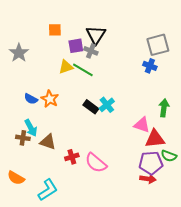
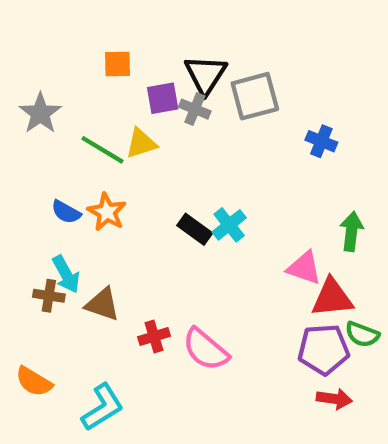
gray square: (158, 45) -> (255, 96), moved
green line: (83, 70) -> (102, 150), moved
red arrow: (148, 179) -> (334, 399), moved

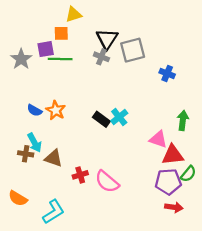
purple square: (163, 98) -> (46, 49), moved
yellow triangle: (141, 143) -> (74, 14), moved
green line: (102, 150) -> (60, 59), moved, turned -30
green semicircle: (362, 334) -> (188, 174), turned -72

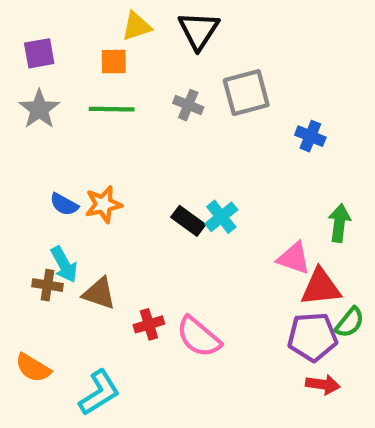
black triangle: (107, 39) -> (199, 31), moved
purple square: (46, 49) -> (39, 53), moved
orange star: (56, 110) -> (103, 204), turned 30

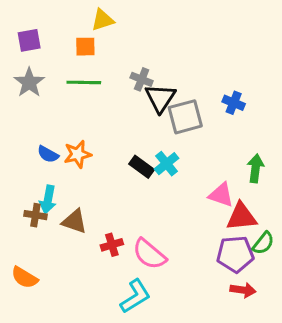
black triangle: (199, 31) -> (160, 98), moved
gray square: (246, 93) -> (185, 117), moved
cyan arrow: (64, 264) -> (48, 200), turned 40
cyan L-shape: (99, 393) -> (135, 296), moved

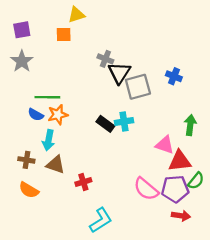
green line: (84, 82) -> (47, 97), moved
cyan cross: (167, 164) -> (124, 122), turned 30
cyan arrow: (48, 200) -> (49, 140), moved
pink semicircle: (149, 254) -> (146, 189), moved
orange semicircle: (25, 278) -> (29, 190), moved

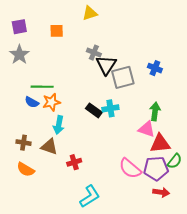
yellow triangle: (76, 15) -> (90, 13), moved
green arrow: (190, 125) -> (155, 112), moved
cyan arrow: (49, 140) -> (59, 125), moved

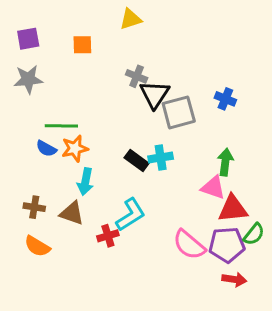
gray star: (19, 55) -> (28, 79), turned 30
cyan L-shape: (90, 196) -> (131, 215), moved

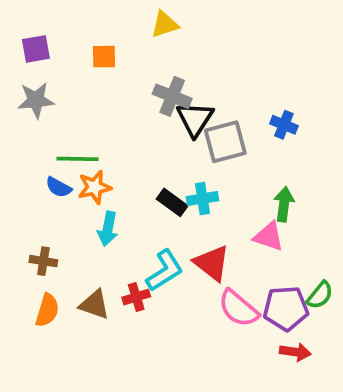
gray cross: (137, 76) -> (172, 96), size x1.4
red triangle: (233, 209) -> (212, 263), moved, turned 44
brown triangle: (72, 213) -> (95, 305), moved
orange semicircle: (37, 246) -> (47, 310), turned -104

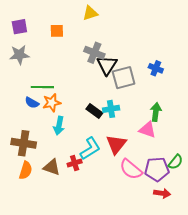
brown cross: (43, 261) -> (24, 143), size x1.6
red triangle: (212, 263) -> (116, 144), turned 30

